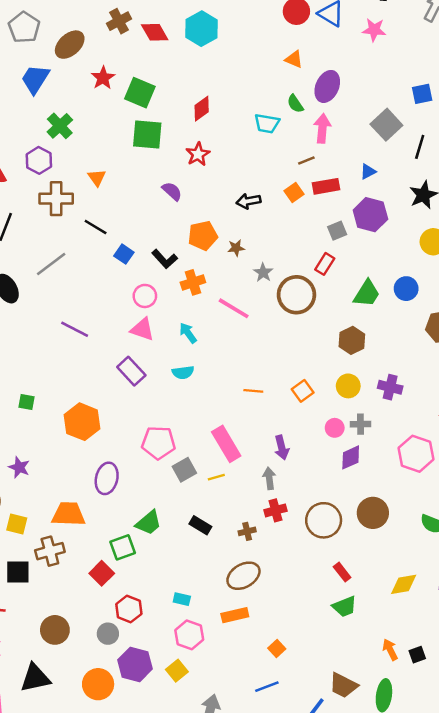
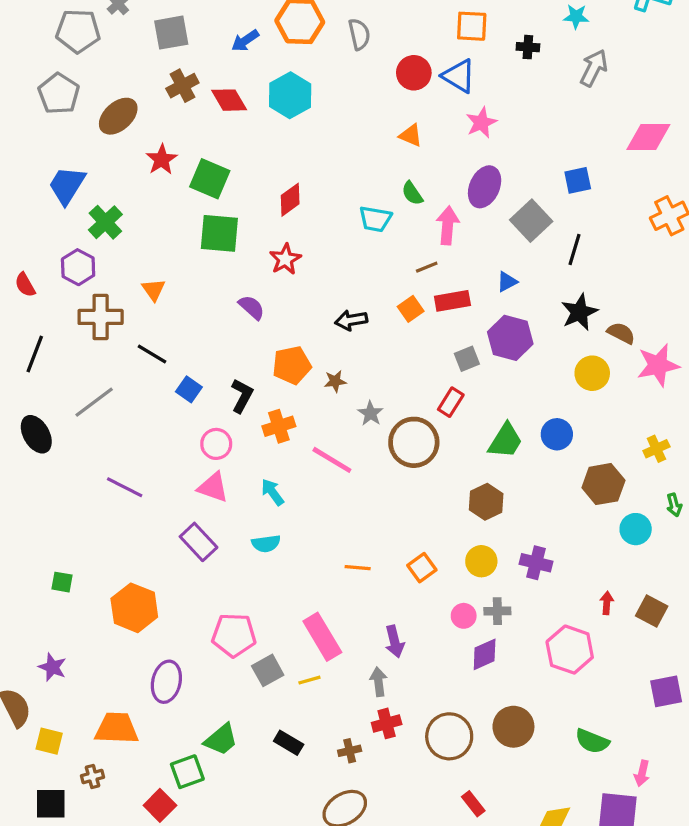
pink star: (374, 30) -> (481, 123), moved, turned -30
blue trapezoid: (35, 79) -> (67, 185), moved
purple ellipse: (327, 86) -> (485, 187), moved
black L-shape: (165, 259) -> (242, 396), turned -110
brown cross: (50, 551) -> (93, 776), size x0.6

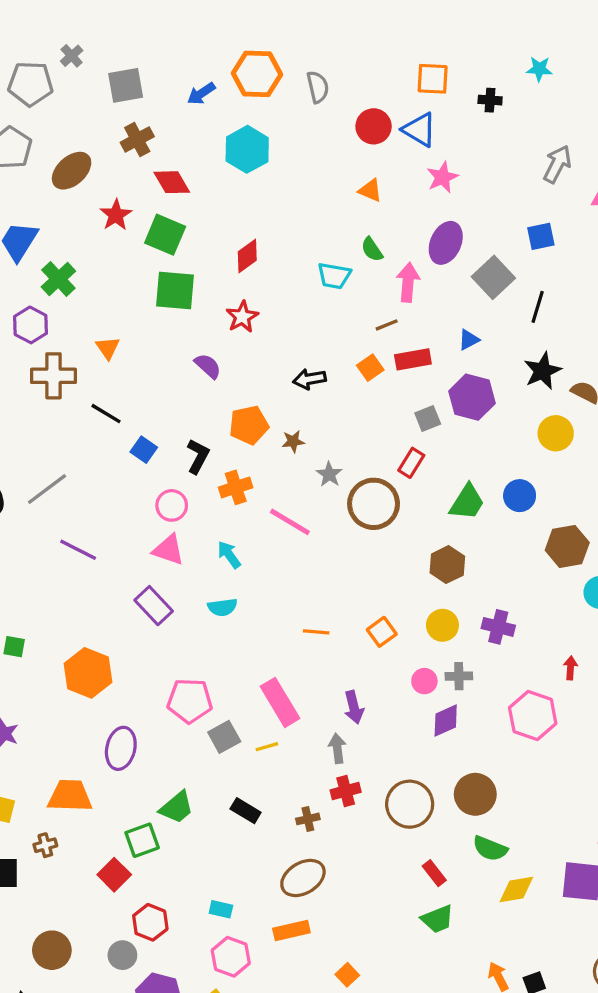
gray arrow: (594, 68) -> (557, 164), moved
red diamond: (229, 100) -> (172, 182), moved
gray line: (94, 402) -> (47, 489), moved
green semicircle: (592, 741) -> (490, 848), moved

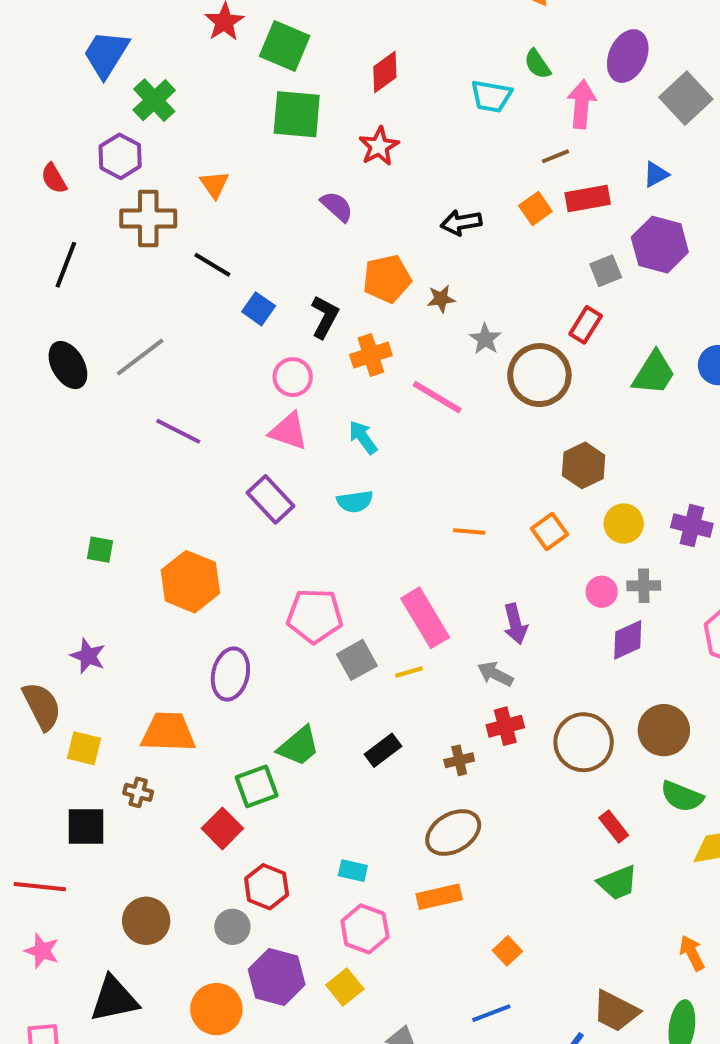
brown hexagon: (447, 565) -> (584, 465), moved
gray arrow: (337, 748) -> (495, 674), turned -56
black rectangle: (246, 811) -> (383, 750), turned -68
brown cross: (45, 845) -> (138, 792), turned 30

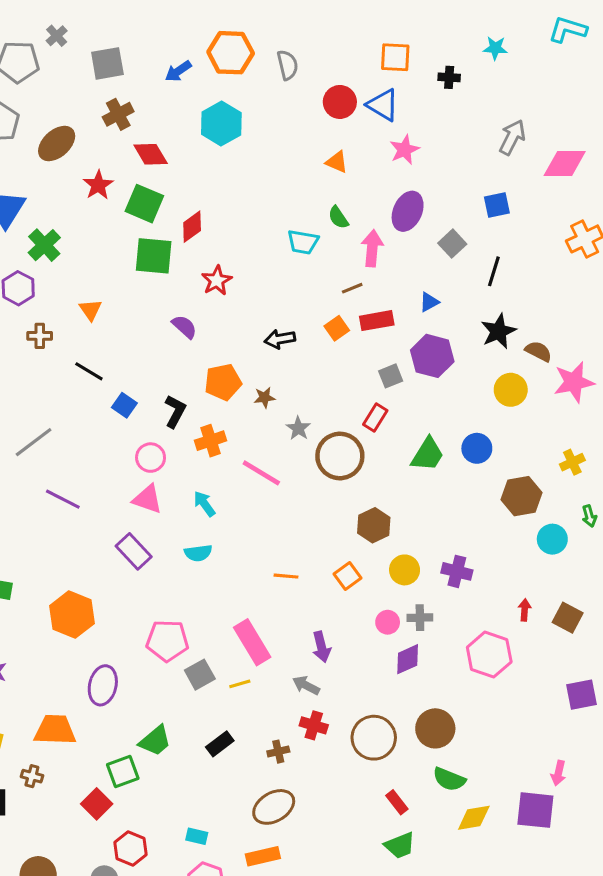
red diamond: (385, 72) -> (192, 227), moved
gray square: (686, 98) -> (452, 244), size x0.7
brown cross: (148, 219) -> (40, 336), size x0.6
red cross: (505, 726) -> (314, 725), turned 32

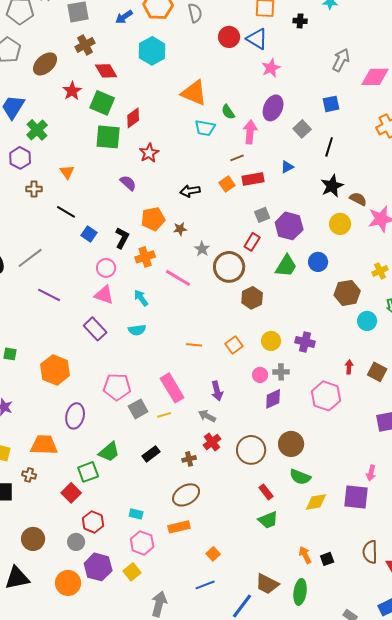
orange triangle: (337, 162) -> (194, 93), moved, size x1.8
purple hexagon: (432, 356) -> (289, 226), moved
brown hexagon: (374, 525) -> (252, 298), moved
red cross: (314, 725) -> (212, 442), turned 36

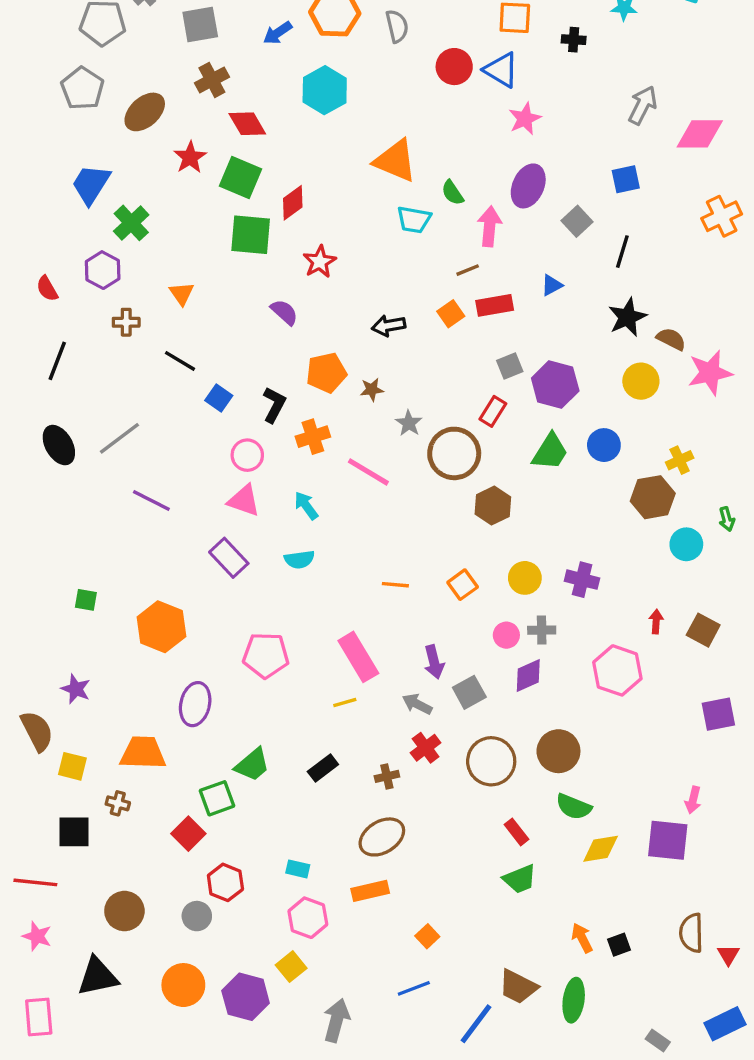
yellow cross: (380, 271) -> (680, 460), moved
gray square: (138, 409) -> (469, 692), moved
purple hexagon: (98, 567) -> (246, 997), moved

